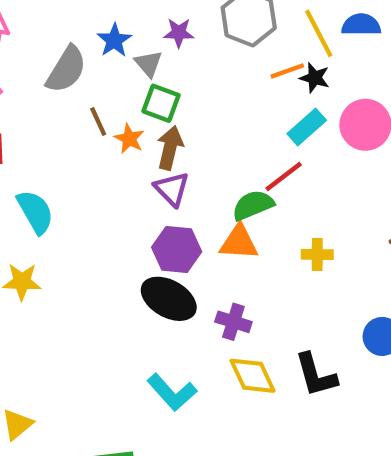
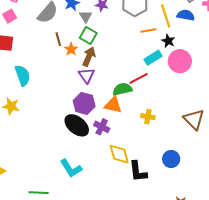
black star: (315, 78) -> (168, 41), moved
purple cross: (233, 322) -> (102, 127), moved
yellow diamond: (253, 376) -> (119, 154), moved

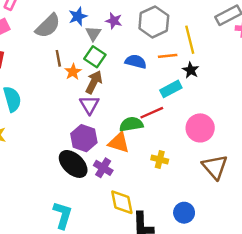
blue semicircle: (186, 15) -> (136, 62), moved
pink circle: (180, 61) -> (200, 128), moved
cyan L-shape: (71, 168) -> (63, 215), turned -135

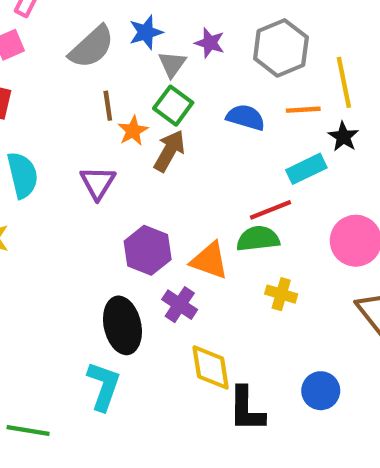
purple triangle: (89, 105) -> (98, 183), moved
green semicircle: (131, 124) -> (258, 239), moved
black ellipse: (73, 164) -> (122, 325), moved, turned 32

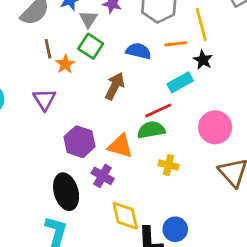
brown arrow: (169, 151) -> (115, 86), moved
blue circle: (321, 391) -> (175, 229), moved

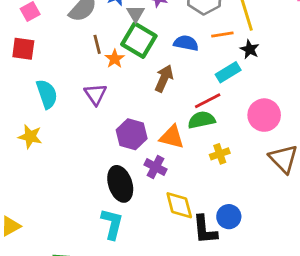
green square: (91, 46) -> (139, 40), size x1.4
yellow cross: (168, 165) -> (220, 154), turned -30

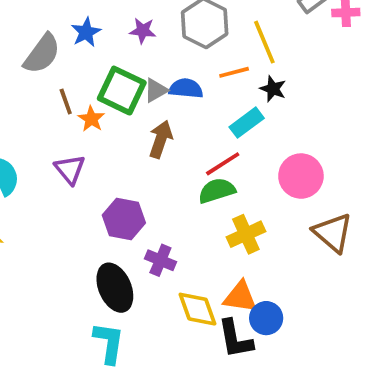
gray triangle: (136, 14) -> (156, 90), moved, turned 36
orange triangle: (172, 137) -> (240, 297), moved
yellow cross: (220, 154) -> (246, 234), size x1.4

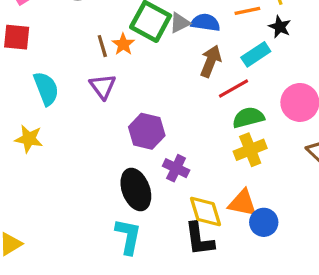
brown line: (66, 102) -> (102, 46), moved
brown arrow: (161, 139) -> (211, 61), moved
green semicircle: (217, 191) -> (248, 117), moved
black L-shape: (235, 339) -> (199, 239), moved

